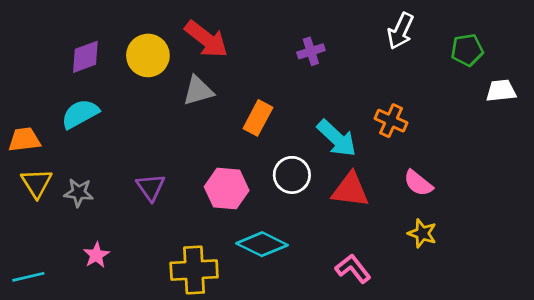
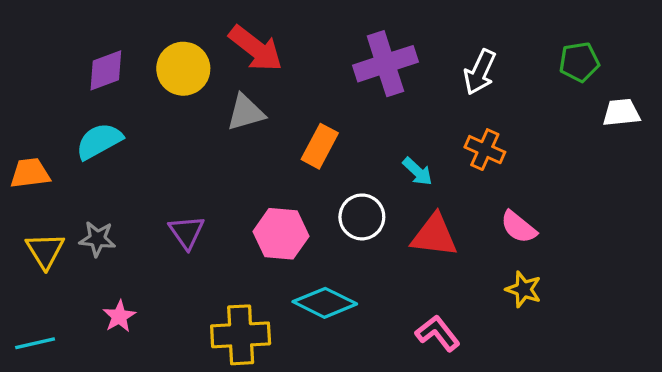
white arrow: (401, 31) -> (480, 72), moved
purple cross: (311, 51) -> (385, 64), size x1.8
cyan arrow: (337, 138) -> (417, 171), size x0.6
yellow triangle: (37, 183) -> (45, 251), moved

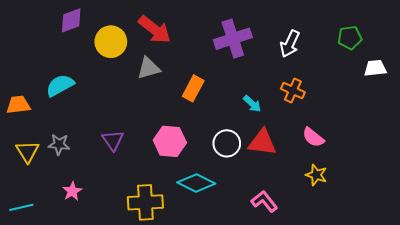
purple diamond: (106, 70) -> (71, 20), moved
white circle: (362, 217) -> (227, 143), moved

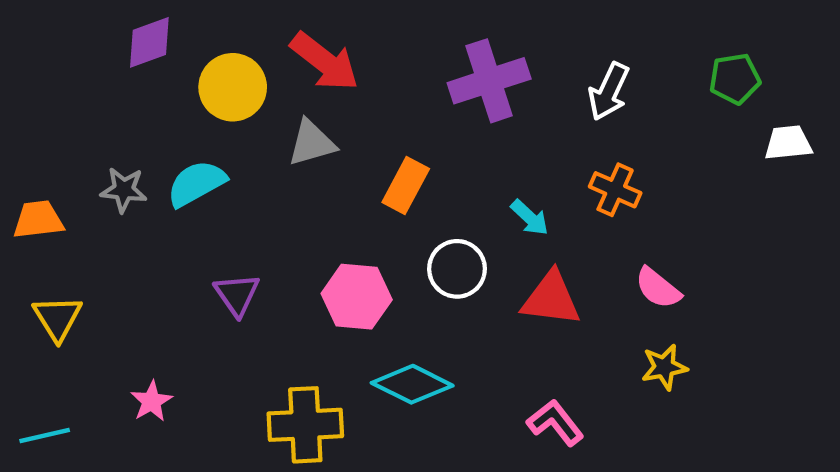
cyan semicircle: (60, 85) -> (196, 183), moved
white circle: (227, 143) -> (457, 269), moved
gray star: (59, 144) -> (124, 190), moved
yellow star: (316, 175) -> (664, 367), turned -30

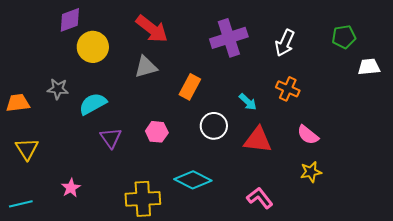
yellow circle: (233, 87) -> (93, 47), moved
cyan semicircle: (196, 183) -> (93, 104), moved
pink hexagon: (357, 297) -> (157, 132), moved, size x0.7

